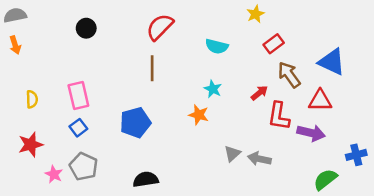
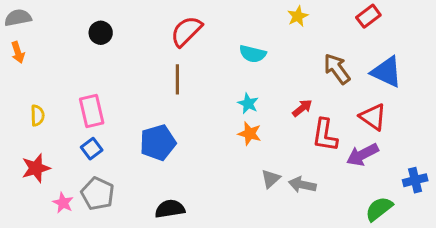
red rectangle: (274, 44) -> (368, 16), moved
brown arrow: (289, 75) -> (337, 69), moved
red triangle: (320, 101) -> (373, 117), turned 35
orange star: (199, 115) -> (250, 134), moved
purple arrow: (311, 133) -> (362, 155), turned 140

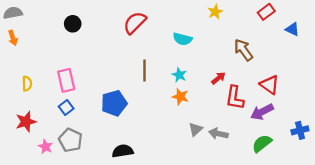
blue triangle: (387, 72) -> (292, 29), moved, size x0.6
brown line: (177, 79) -> (144, 71), moved
green semicircle: (379, 209) -> (262, 143), moved

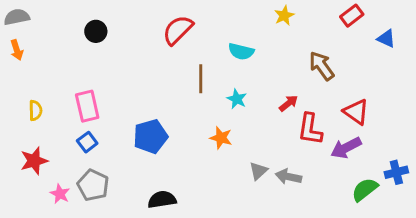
brown line: (144, 71) -> (201, 79), moved
orange star: (180, 97) -> (221, 138), moved
green semicircle: (262, 143) -> (365, 190), moved

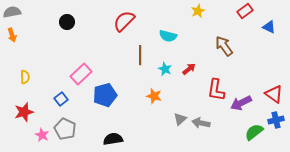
red arrow: (289, 103) -> (189, 69), moved
pink rectangle: (87, 106) -> (81, 74), moved, turned 60
red triangle: (356, 112) -> (274, 94), moved

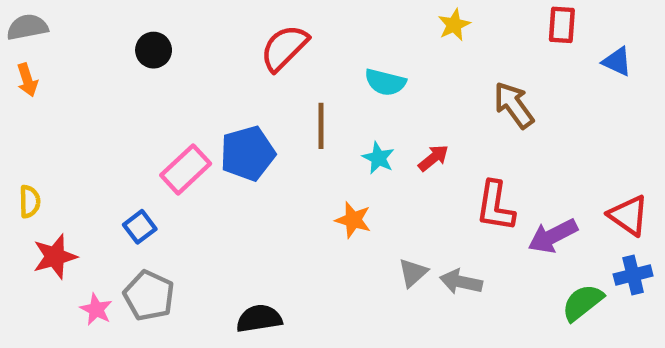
red rectangle: (245, 11) -> (562, 25), turned -49
yellow semicircle: (25, 77) -> (30, 202), moved
blue pentagon: (105, 95) -> (248, 153), moved

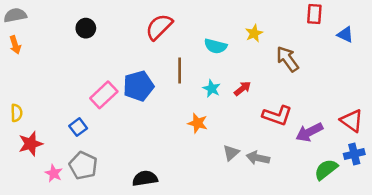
yellow star: (454, 25) -> (254, 33), moved
red L-shape: (495, 206) -> (277, 115), turned -80

